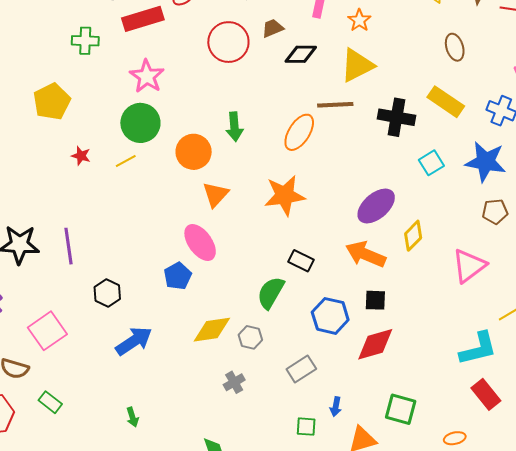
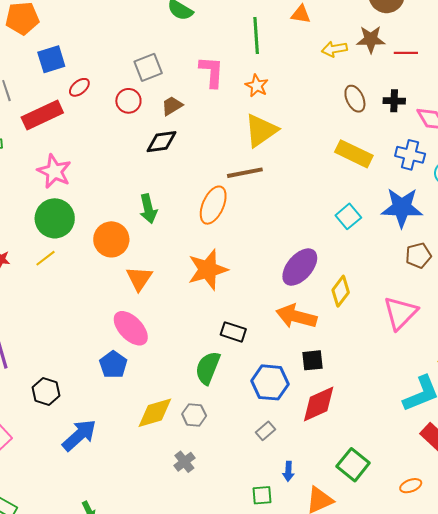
red circle: (228, 42) -> (128, 101), moved, size x0.6
black diamond: (301, 54) -> (161, 142), moved
black cross: (397, 117) -> (394, 101), moved, size x0.6
gray rectangle: (301, 369) -> (265, 431), moved, size x0.7
green square: (401, 409) -> (353, 465), turned 32

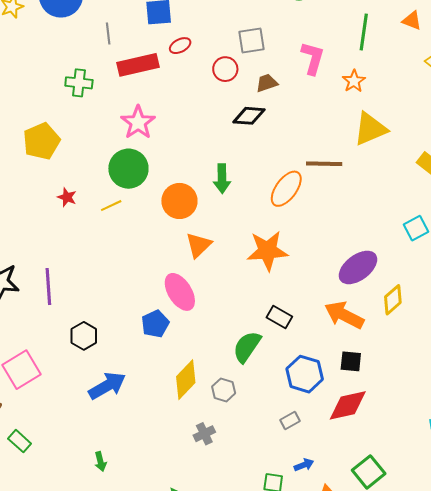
yellow triangle: (261, 130) -> (370, 129), moved
yellow diamond: (155, 413) -> (186, 380), turned -42
blue arrow: (288, 471) -> (304, 465), turned -126

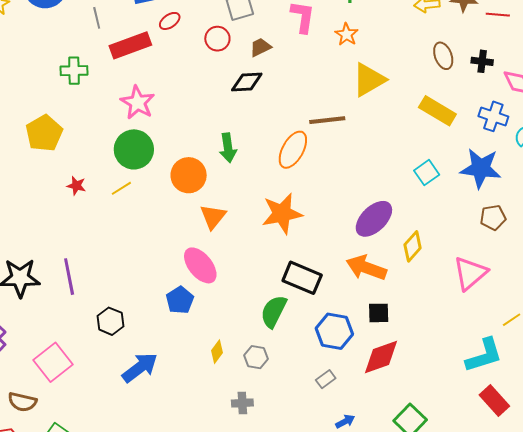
black rectangle: (279, 317) -> (302, 278), size x1.5
yellow diamond: (186, 380) -> (217, 352), size x0.6
gray cross: (204, 434) -> (242, 403), turned 30

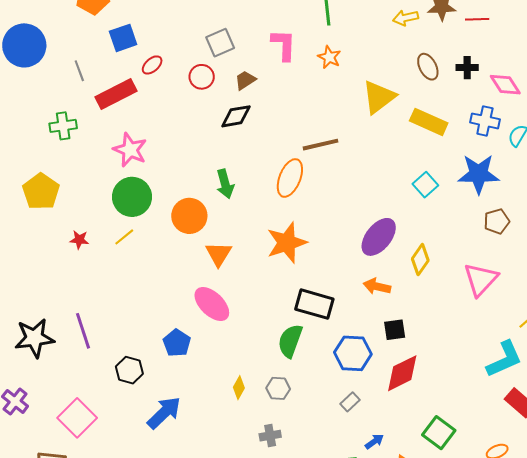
yellow triangle: (369, 80) -> (379, 97), moved
orange arrow: (366, 268) -> (377, 286), size x0.7
blue pentagon: (180, 300) -> (177, 343), moved

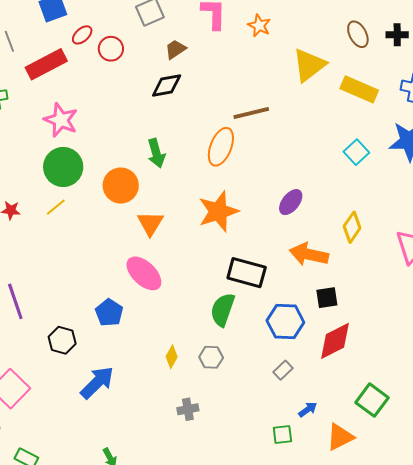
red circle: (202, 77) -> (111, 49), moved
purple ellipse: (379, 237) -> (291, 202), moved, size x0.7
orange arrow: (377, 286) -> (309, 254), size x1.4
gray cross: (270, 436) -> (188, 409), moved

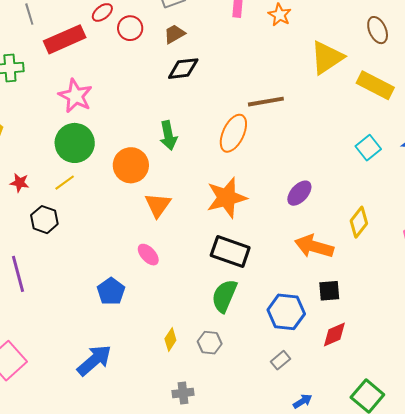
brown trapezoid: (175, 49) -> (174, 34), moved
pink ellipse: (144, 273) -> (148, 255), size x0.6
black rectangle: (247, 273) -> (230, 252), moved
black hexagon: (62, 340) -> (44, 220), moved
red diamond: (335, 341) -> (334, 335), size x0.7

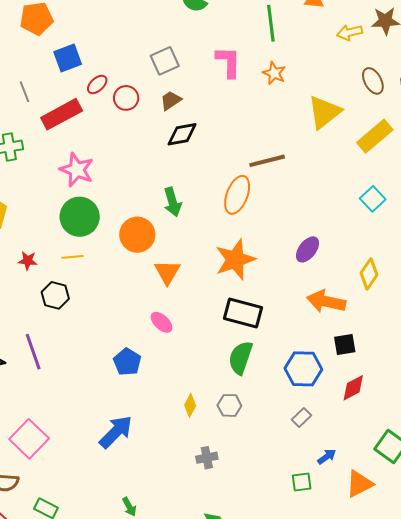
yellow rectangle: (375, 85) -> (375, 136), turned -63
yellow line: (65, 183) -> (73, 257), turned 35

